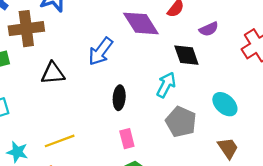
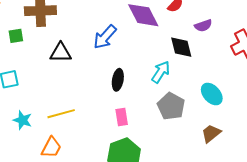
brown trapezoid: (228, 148) -> (211, 133), turned -100

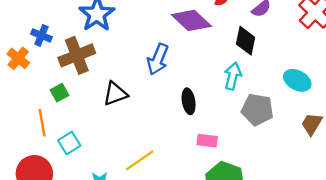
black diamond: (181, 47) -> (246, 41), turned 45
pink rectangle: (122, 117) -> (207, 141), turned -54

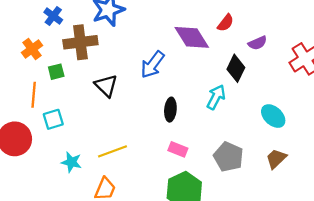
orange cross: (18, 58) -> (32, 49), moved
black triangle: (115, 94) -> (106, 86), turned 50
gray pentagon: (257, 110) -> (228, 157), moved

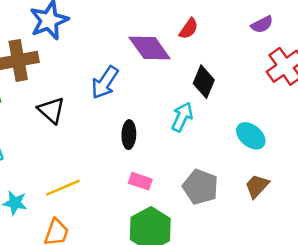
purple semicircle: (258, 43) -> (262, 24), moved

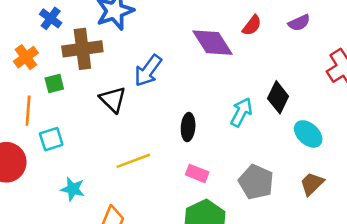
purple semicircle: (262, 24) -> (299, 23), moved
blue arrow: (105, 82) -> (148, 71), moved
black diamond: (204, 82) -> (278, 97), moved
yellow line: (63, 188) -> (133, 161), moved

